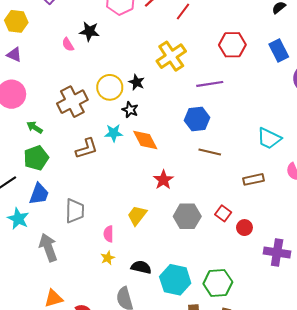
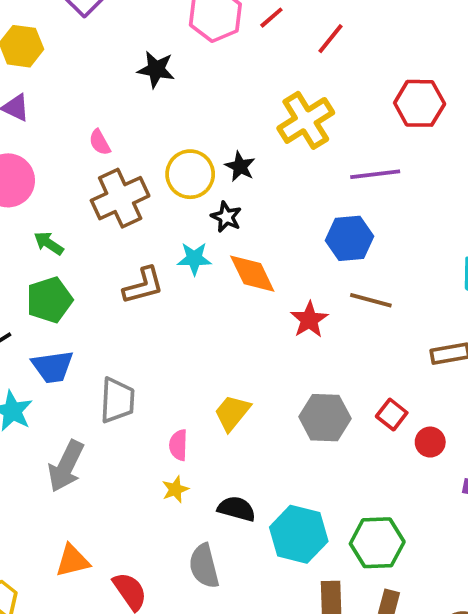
pink semicircle: (68, 44) -> (100, 142), moved
red star: (163, 180) -> (309, 320), moved
blue trapezoid: (39, 194) -> (53, 367), turned 60
gray arrow: (48, 247) -> (66, 466), turned -136

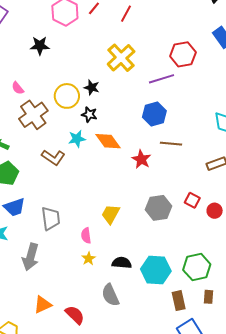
red hexagon: (420, 103) -> (183, 54), moved
brown L-shape: (143, 286) -> (53, 157), turned 60

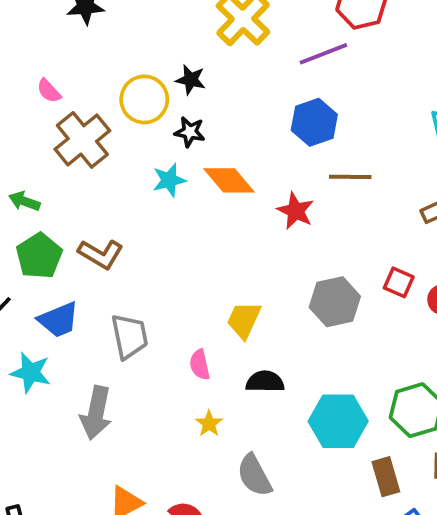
brown L-shape: (53, 157) -> (101, 254), moved
yellow star: (89, 259) -> (209, 424), moved
black semicircle: (122, 263) -> (265, 382), moved

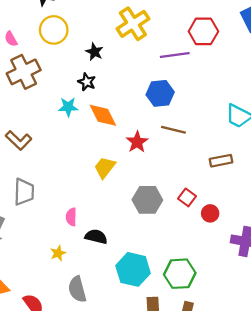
yellow circle: (144, 99) -> (54, 30), moved
yellow trapezoid: (244, 320) -> (105, 167), moved
pink semicircle: (200, 365) -> (71, 217), moved

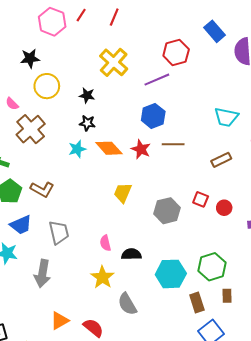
red star: (137, 142) -> (141, 149), moved
yellow star: (58, 253) -> (102, 277), size x1.6

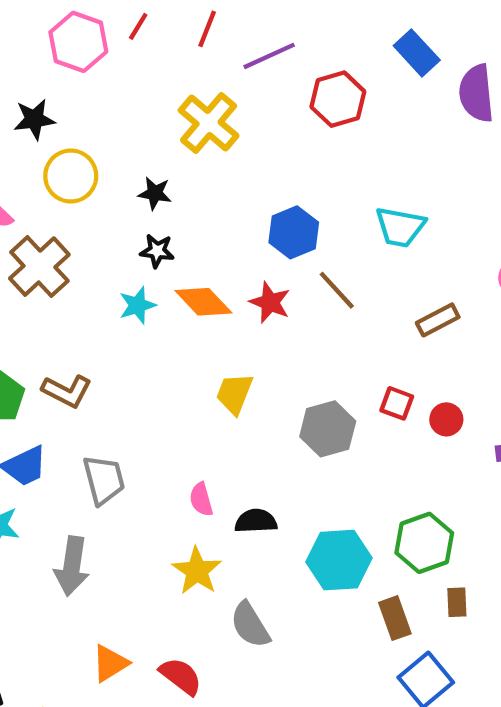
purple line: (157, 80) -> (269, 56), moved
cyan trapezoid: (226, 117) -> (400, 227), moved
brown line: (173, 144) -> (337, 290), turned 50

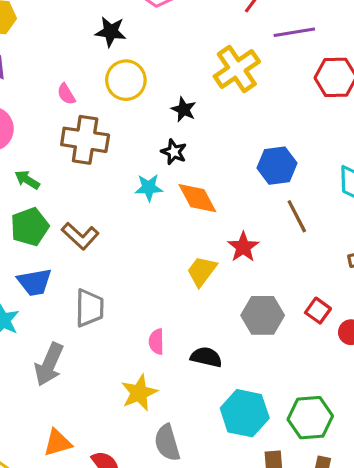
brown cross: (39, 267) -> (85, 140), turned 36
red star: (270, 302) -> (243, 247), moved
black semicircle: (256, 521) -> (206, 357), moved

